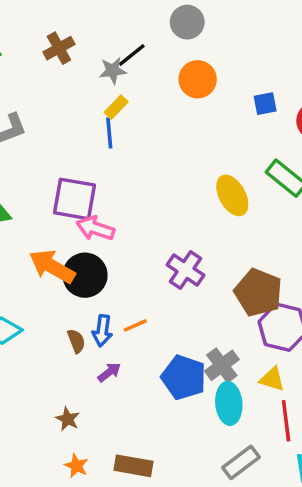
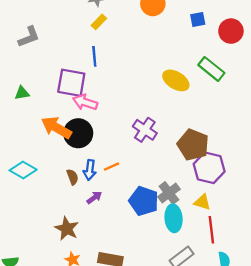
blue line: (109, 133) -> (94, 56), moved
yellow ellipse: (232, 195) -> (176, 80), turned -30
brown star: (68, 419) -> (67, 229), size x1.5

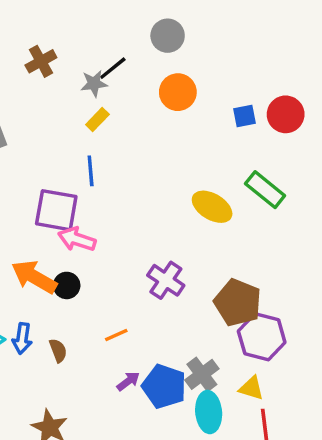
red circle: (231, 31) -> (286, 114), moved
black circle: (78, 133) -> (67, 285), size x0.6
blue arrow: (90, 170) -> (22, 338), moved
purple arrow: (94, 198) -> (128, 381), moved

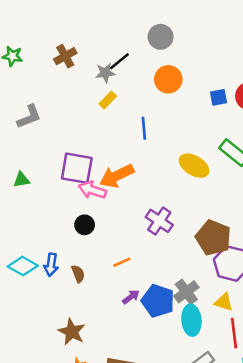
blue line: (91, 171) -> (144, 128), moved
orange arrow: (34, 277) -> (117, 176), moved, turned -56

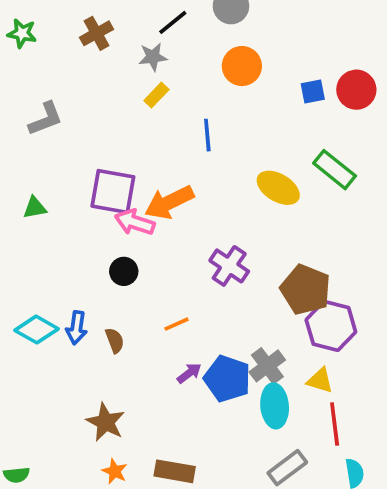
black line: (119, 61) -> (173, 22), moved

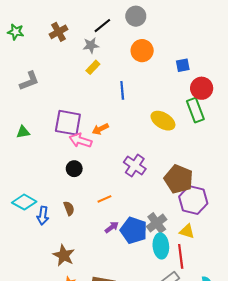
red circle: (356, 90) -> (202, 88), moved
green rectangle: (335, 170) -> (195, 110), turned 30
orange arrow: (169, 202) -> (100, 129), size x0.6
blue arrow: (77, 328) -> (43, 216), moved
red line: (335, 424) -> (181, 256), moved

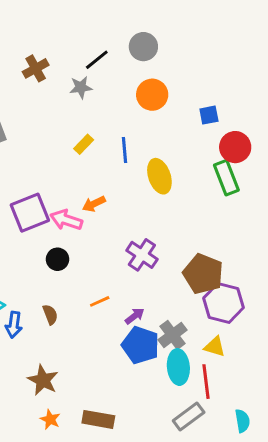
yellow rectangle: (93, 67) -> (84, 144), moved
yellow ellipse: (163, 121) -> (159, 176), moved, turned 40
purple square: (68, 123) -> (30, 213), moved, turned -32
purple arrow: (112, 227) -> (135, 316), moved

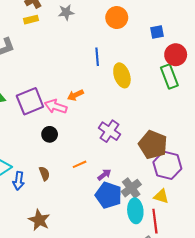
yellow rectangle: (84, 144) -> (31, 20), moved, turned 32

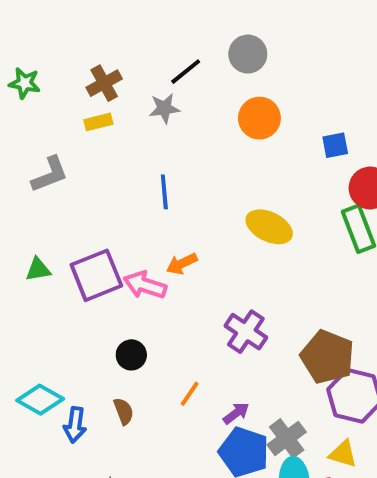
blue line: (97, 57) -> (164, 192), moved
yellow ellipse: (122, 75) -> (269, 227), turned -45
black circle: (50, 134) -> (131, 355), moved
orange line: (80, 164) -> (190, 394), turned -32

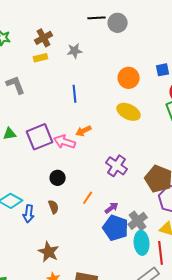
black line: (186, 72) -> (97, 18), moved, turned 36
orange circle: (259, 118) -> (129, 78), moved
gray L-shape: (50, 174) -> (16, 85), turned -90

